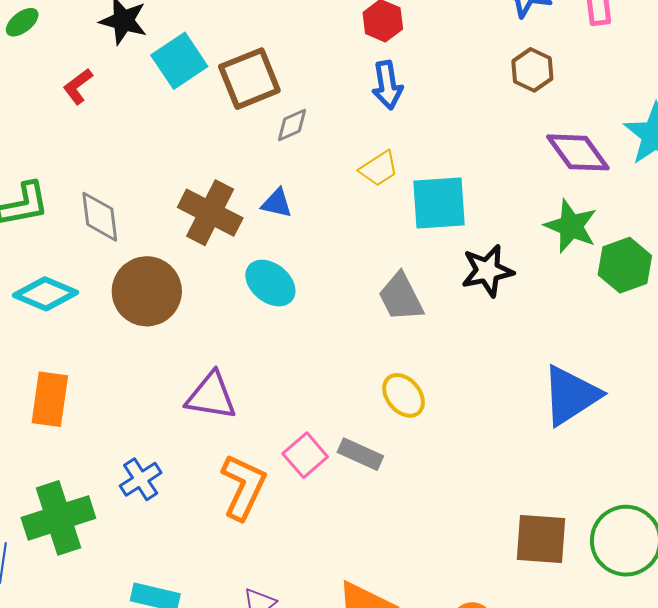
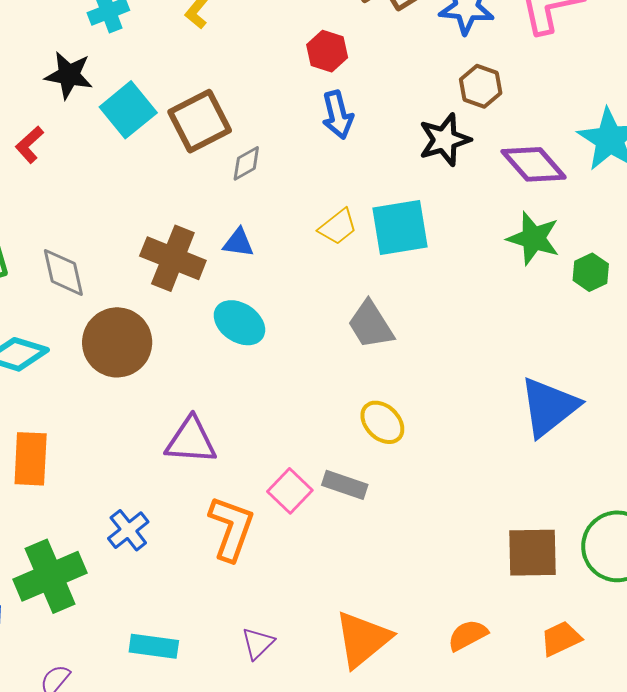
yellow trapezoid: (379, 169) -> (338, 227), moved
green hexagon: (625, 265) -> (591, 272), size x0.7
black star: (487, 271) -> (445, 140), moved

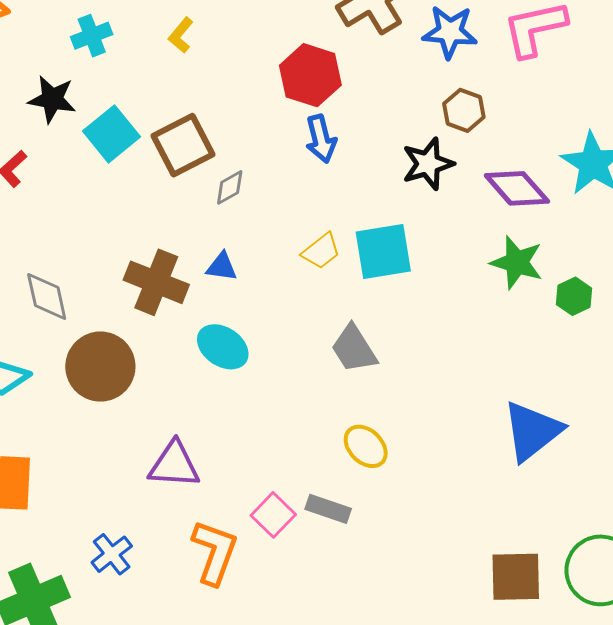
red hexagon: (327, 51) -> (310, 75), size x1.5

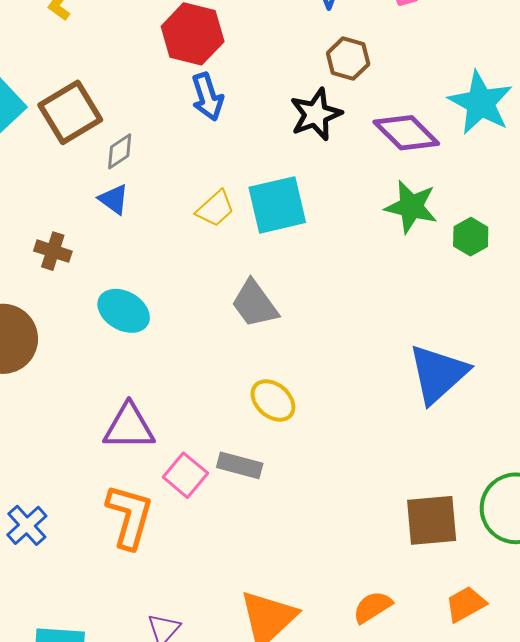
blue triangle: (222, 267) -> (114, 199), moved, turned 32
brown cross: (156, 282) -> (53, 251), size x0.6
purple triangle: (174, 465) -> (129, 427), moved

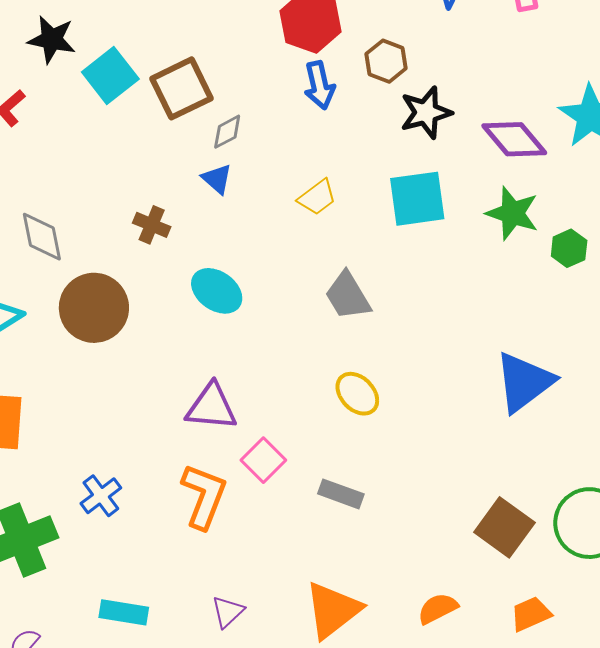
brown hexagon: (348, 59) -> (386, 61), moved
cyan square: (277, 205) -> (417, 199), moved
gray rectangle: (240, 465) -> (341, 494), moved
brown square: (432, 520) -> (504, 527), turned 36

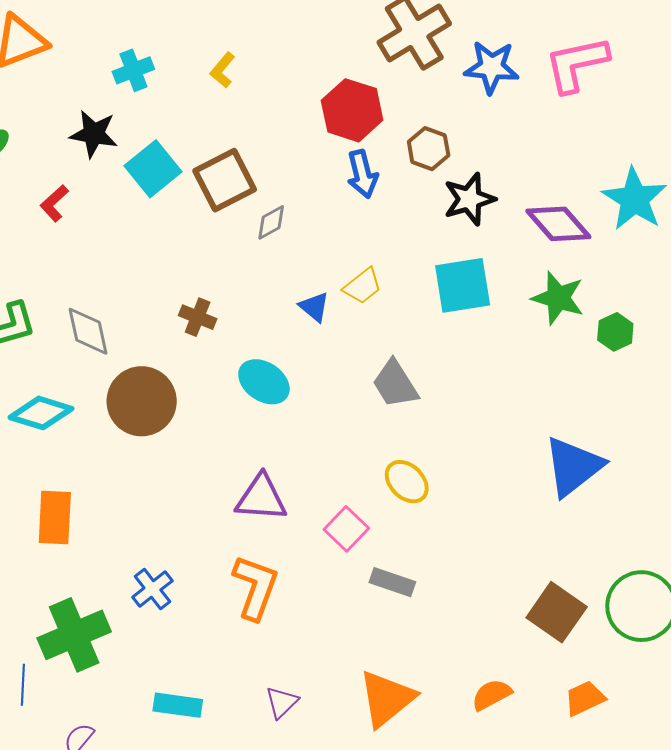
blue triangle: (217, 179) -> (314, 307), moved
pink square: (263, 460) -> (346, 529), moved

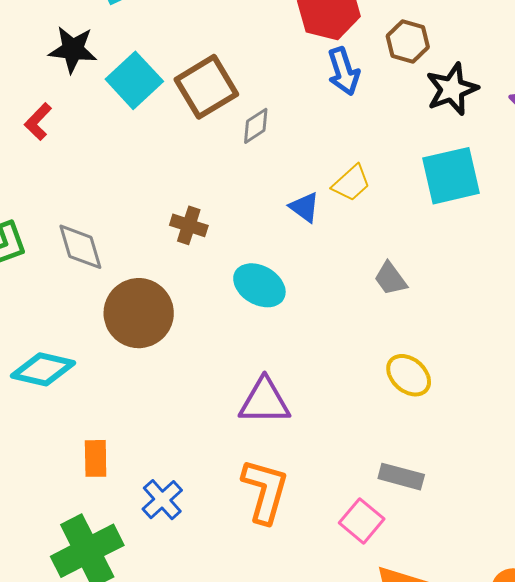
gray trapezoid: (395, 384) -> (390, 279), size x0.7
cyan diamond: (41, 413) -> (43, 369), moved
orange rectangle: (55, 518) -> (96, 458), moved, size x0.7
pink square: (346, 529) -> (362, 521), moved

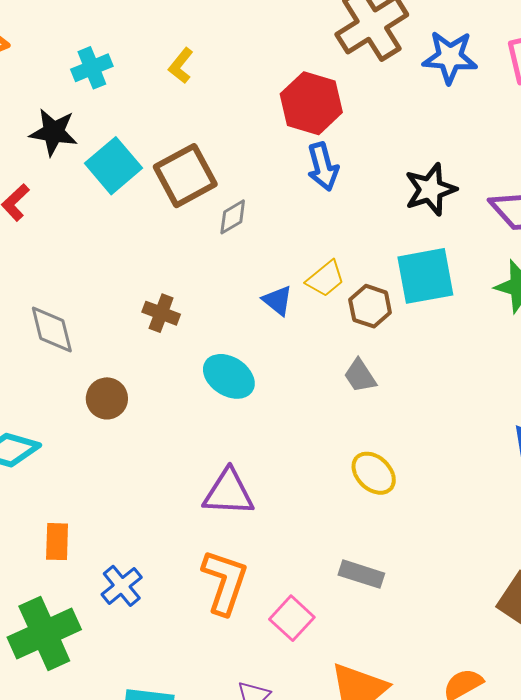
brown hexagon: (408, 41) -> (370, 306), moved
brown circle: (139, 313) -> (107, 398), size x0.6
pink square: (362, 521) -> (292, 618), moved

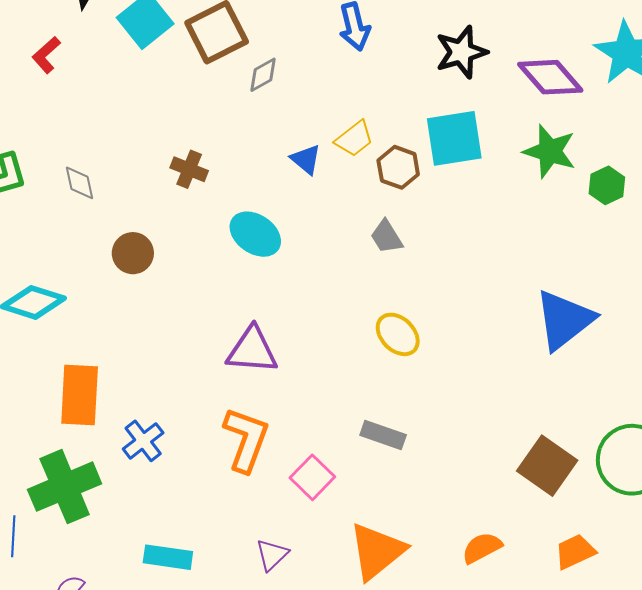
gray diamond: (52, 330) -> (80, 183), size x0.7
orange rectangle: (57, 542) -> (80, 395), size x1.6

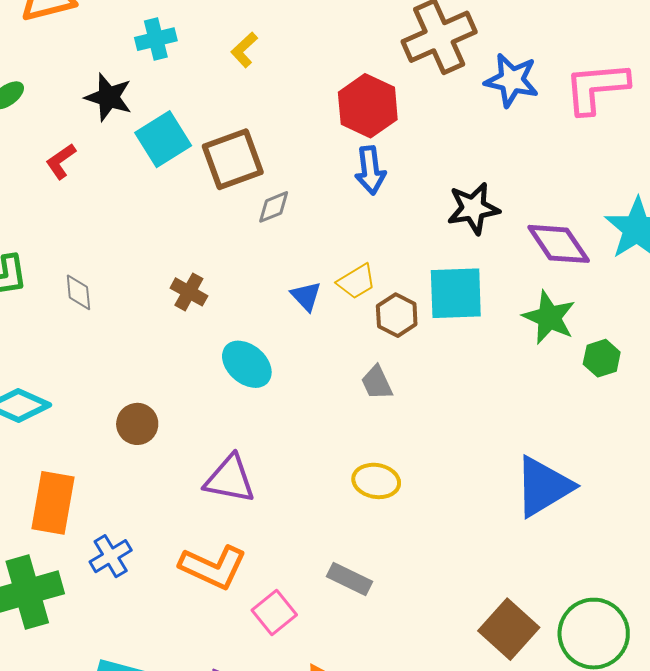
brown circle: (133, 253) -> (137, 424), moved
yellow ellipse: (398, 334) -> (376, 481), turned -42
orange L-shape: (246, 440) -> (213, 567), turned 88

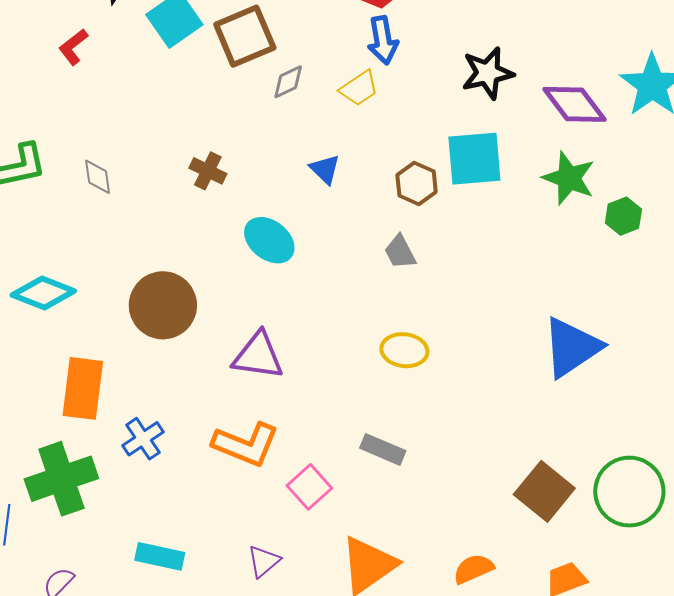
yellow trapezoid: (356, 281) -> (359, 88), moved
brown circle: (137, 424) -> (163, 305), size x1.6

